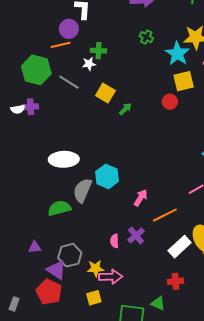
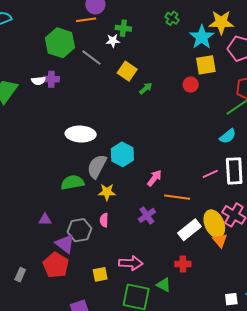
orange line: (165, 215) -> (177, 197), turned 30
pink semicircle: (114, 241) -> (104, 220), moved
yellow star: (96, 268) -> (107, 192), moved
pink arrow: (111, 277) -> (131, 263), moved

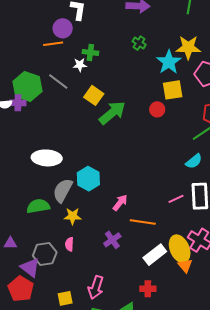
green hexagon: (60, 43) -> (27, 86), moved
green arrow: (146, 88) -> (112, 113), size x2.0
pink arrow: (131, 263) -> (96, 287), turned 105

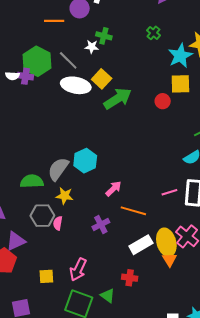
orange line: (53, 44) -> (54, 21), moved
white ellipse: (47, 158) -> (76, 85), moved
gray hexagon: (45, 254) -> (42, 216), moved
purple triangle: (30, 267) -> (16, 241), turned 50

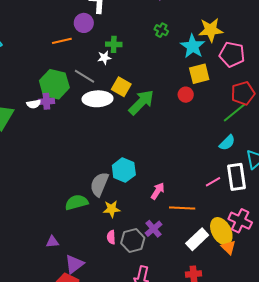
gray hexagon: (42, 216) -> (133, 240), moved

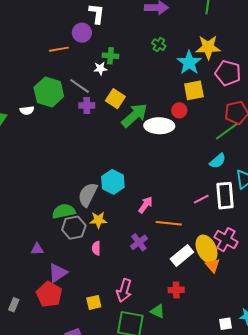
white ellipse: (98, 99) -> (159, 126), moved
purple cross: (46, 101) -> (87, 105), moved
gray hexagon: (133, 240) -> (74, 228), moved

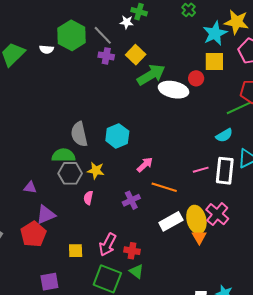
gray semicircle: (88, 195) -> (79, 134), moved, turned -50
red cross: (176, 290) -> (132, 251), moved

